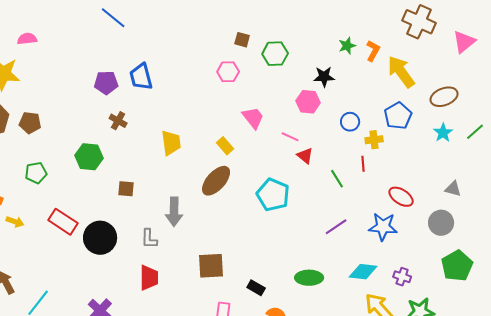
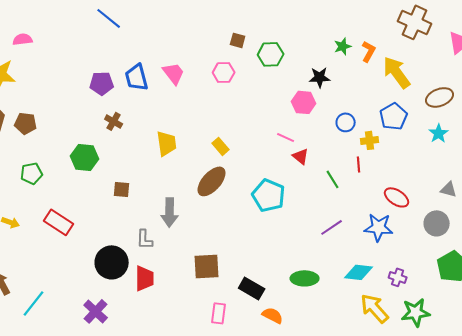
pink trapezoid: (253, 118) -> (174, 73), moved
black circle: (100, 238) -> (112, 262), moved
black rectangle: (256, 288) -> (252, 288), size x1.4

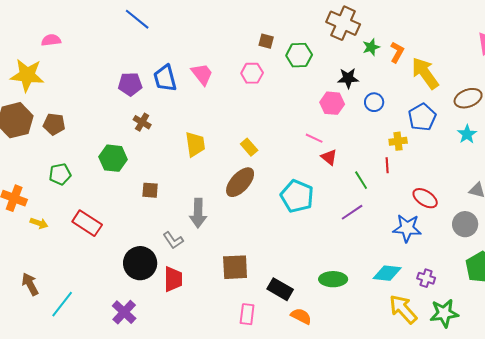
brown cross: (415, 22) -> (343, 23), moved
blue circle: (346, 122) -> (374, 102), moved
purple line: (332, 227) -> (352, 212), moved
gray L-shape: (145, 239) -> (173, 240), turned -35

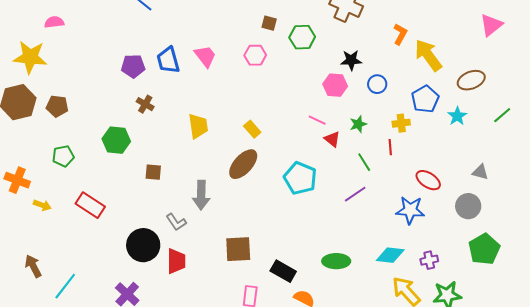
green star: (371, 47) -> (358, 124), moved
cyan star: (467, 134) -> (457, 116), moved
purple cross: (426, 278) -> (429, 260), turned -30

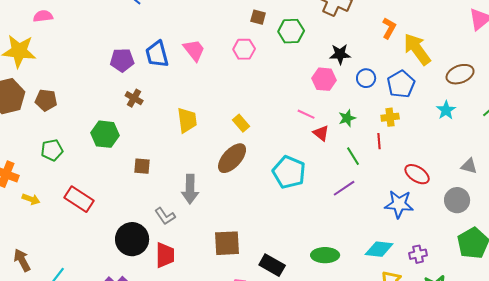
blue pentagon: (425, 99) -> (401, 84), moved

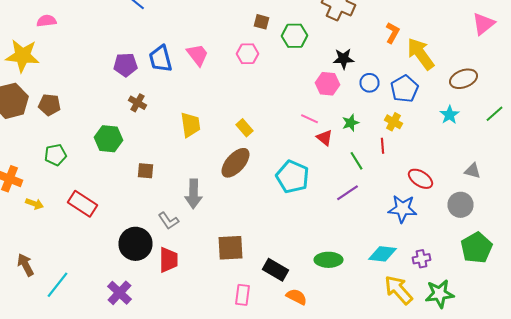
yellow cross: (390, 117) -> (394, 122), turned 36

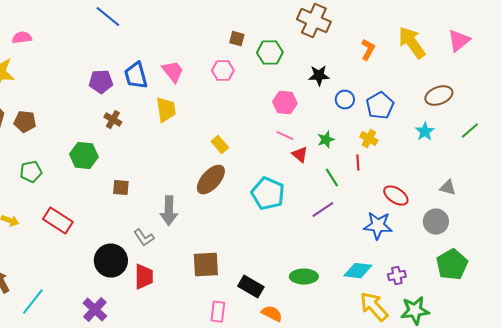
yellow arrow: (420, 54) -> (412, 43), moved
pink hexagon: (328, 84) -> (285, 103), moved
yellow trapezoid: (190, 125) -> (166, 110), moved

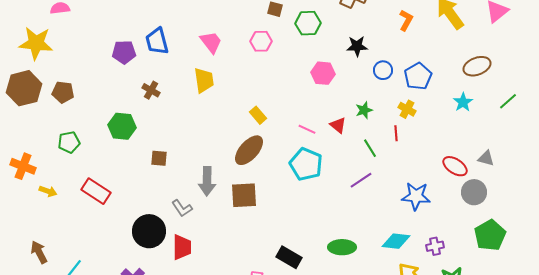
blue trapezoid: (136, 76) -> (157, 41), moved
purple pentagon: (101, 82) -> (124, 52), moved
pink line: (285, 136) -> (307, 129), moved
red ellipse: (396, 196) -> (455, 166), moved
brown square: (206, 265) -> (244, 195), moved

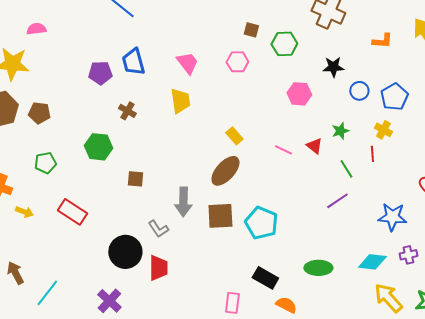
orange L-shape: (406, 20) -> (382, 41), turned 65
cyan pentagon: (306, 164) -> (261, 223), moved
purple cross: (435, 246) -> (408, 255), moved

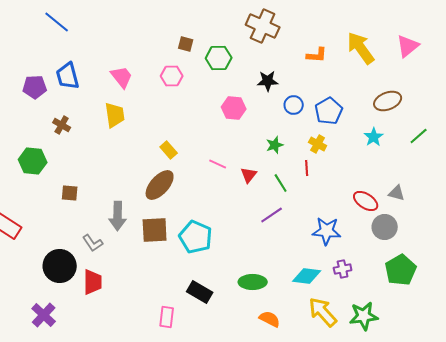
red triangle: (314, 146) -> (249, 175), moved, turned 30
orange semicircle: (286, 305) -> (270, 319), moved

